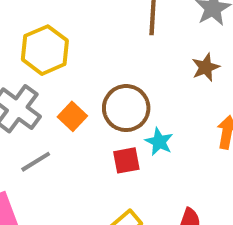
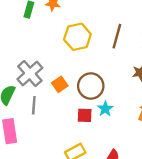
yellow hexagon: (45, 50) -> (77, 37), moved
gray line: (36, 162) -> (34, 105), turned -66

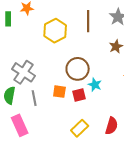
orange square: (60, 84) -> (59, 92), moved, turned -32

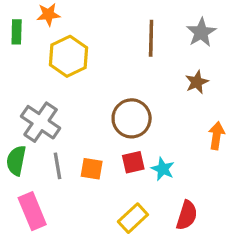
yellow hexagon: (55, 31) -> (68, 56), moved
cyan star: (95, 85) -> (163, 169), moved
orange square: (59, 92) -> (92, 169), moved

